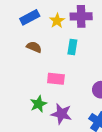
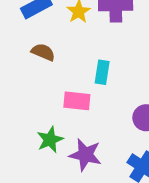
cyan rectangle: (72, 47) -> (102, 72), moved

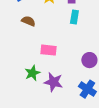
cyan rectangle: (102, 72) -> (74, 17), moved

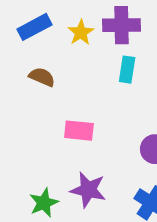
green star: (32, 73) -> (44, 203), moved

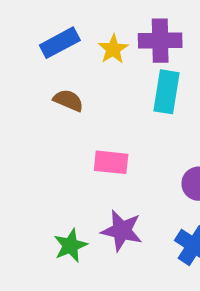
cyan rectangle: (127, 70) -> (167, 92), size x1.4

